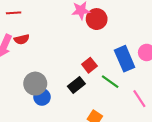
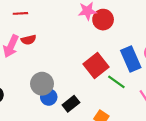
red square: (89, 65) -> (96, 65), size x1.6
black rectangle: (76, 85) -> (71, 104), moved

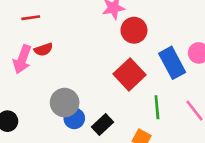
red circle: (103, 20) -> (134, 30), moved
green line: (116, 82) -> (157, 107), moved, turned 54

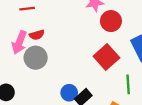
gray circle: (65, 103) -> (36, 58), moved
blue circle: (74, 118) -> (69, 93), moved

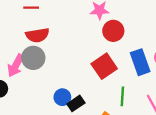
red semicircle: (37, 35) -> (37, 35), size x1.5
pink arrow: (19, 42) -> (16, 65), moved

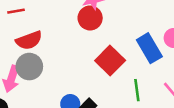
red circle: (113, 31) -> (90, 18), moved

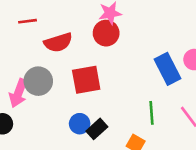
red semicircle: (29, 40) -> (58, 42), moved
red square: (110, 60) -> (86, 80), moved, turned 32

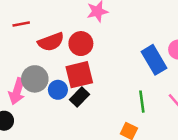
red circle: (106, 33) -> (81, 44), moved
blue circle: (80, 124) -> (58, 90), moved
black rectangle: (97, 129) -> (79, 97), moved

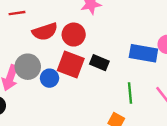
blue rectangle: (154, 60) -> (143, 53), turned -52
red square: (79, 75) -> (71, 64), turned 32
black rectangle: (79, 97) -> (99, 63), moved, turned 66

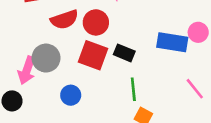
blue circle: (50, 78) -> (71, 95), moved
green line: (130, 93) -> (133, 89), moved

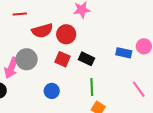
blue rectangle: (172, 42) -> (124, 53), size x0.7
red square: (93, 55) -> (63, 59), size x0.7
blue circle: (71, 95) -> (52, 91), moved

